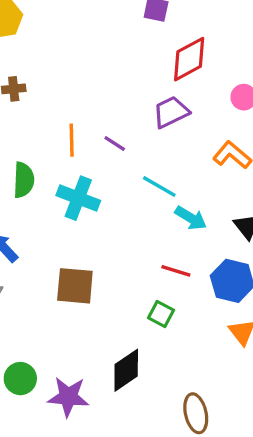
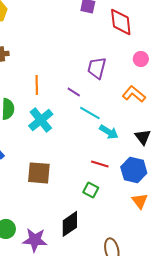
red diamond: (189, 59) -> (121, 22), moved, turned -68
purple trapezoid: (171, 112) -> (97, 68), turned -50
purple line: (115, 143) -> (74, 92), moved
cyan cross: (78, 198) -> (41, 120), turned 30

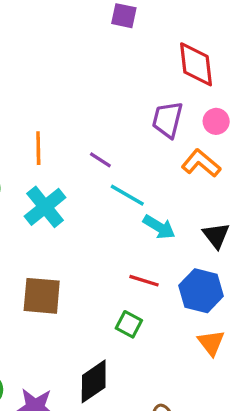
red diamond: (121, 22) -> (196, 64), moved
pink circle: (141, 59) -> (216, 121), moved
purple trapezoid: (97, 68) -> (167, 120), moved

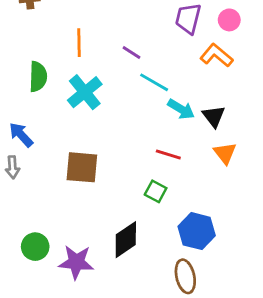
black triangle: (216, 235) -> (214, 116), moved
blue hexagon: (201, 291) -> (197, 231), moved
orange triangle: (211, 343) -> (225, 153), moved

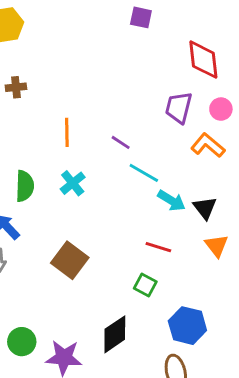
green semicircle: (38, 77) -> (25, 186), moved
cyan cross: (85, 92) -> (73, 183), size x0.7
brown square: (82, 167) -> (70, 260), turned 32

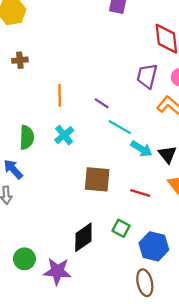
red line: (158, 247) -> (140, 193), moved
brown square: (70, 260) -> (97, 179), moved, turned -32
green square: (145, 285) -> (121, 228), moved
black diamond: (115, 334) -> (83, 237), moved

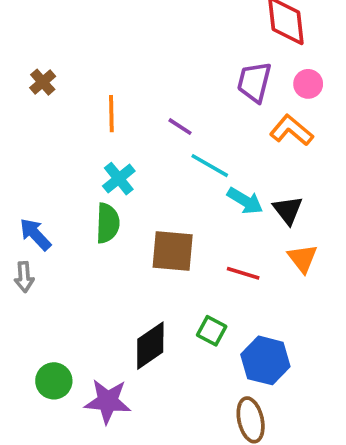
brown cross: (20, 60) -> (43, 82), moved, turned -35
green semicircle: (27, 137) -> (108, 223), moved

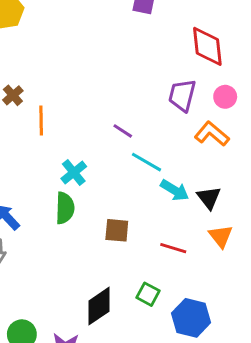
orange line: (111, 114) -> (41, 121), moved
brown square: (173, 251) -> (117, 230), size x0.7

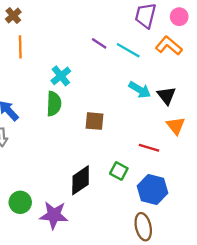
orange line: (41, 121) -> (20, 47), moved
cyan line: (147, 162) -> (128, 50), moved
red line: (173, 248) -> (149, 148), moved

